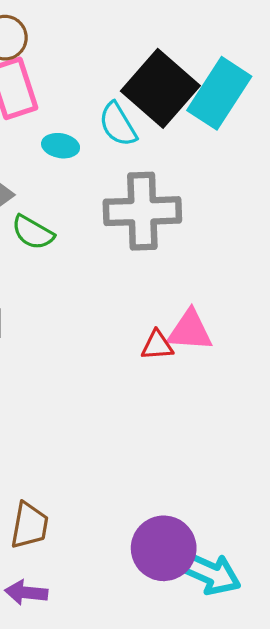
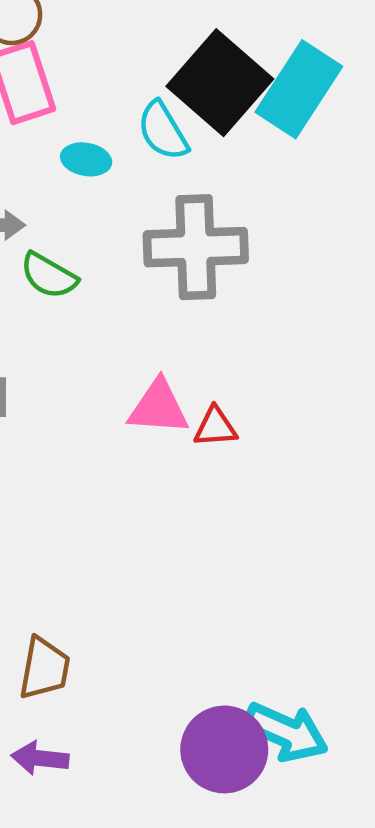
pink triangle: (190, 331) -> (158, 407), moved
purple circle: (164, 548) -> (224, 749), moved

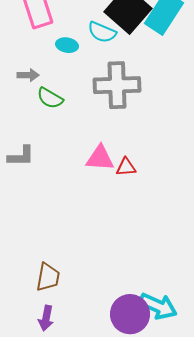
cyan semicircle: (163, 131) -> (102, 32), turned -36
purple arrow: (40, 758) -> (46, 318), turned -85

